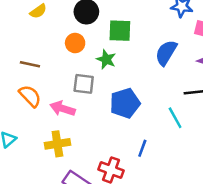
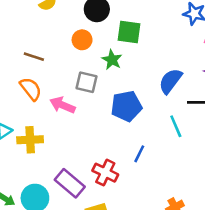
blue semicircle: (166, 53) -> (170, 81), moved
yellow cross: (57, 144) -> (30, 140), moved

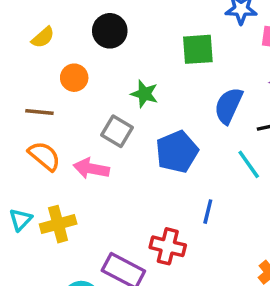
green square: (129, 32) -> (198, 49), moved
orange circle: (82, 40) -> (74, 78), moved
gray square: (87, 82) -> (117, 131), turned 30

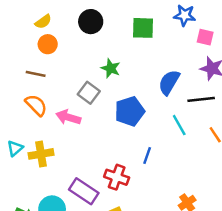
green square: (198, 49) -> (143, 28), moved
orange circle: (74, 78) -> (48, 44), moved

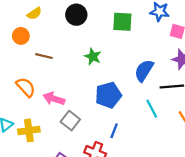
orange circle: (48, 44) -> (21, 36), moved
brown line: (36, 74) -> (44, 56), moved
gray square: (89, 93) -> (70, 121), moved
blue line: (147, 155) -> (114, 131), moved

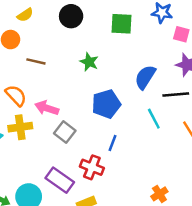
yellow cross: (29, 130) -> (20, 127), moved

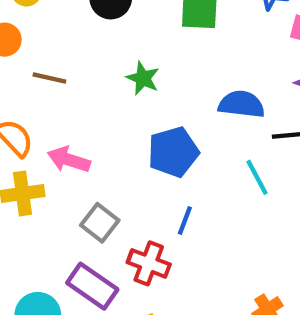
blue semicircle: (145, 77) -> (241, 104), turned 65
gray square: (65, 132) -> (100, 223), moved

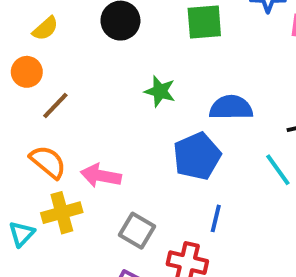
brown line: (49, 78) -> (55, 105), moved, turned -52
blue semicircle: (241, 104) -> (231, 108), moved

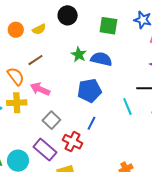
yellow semicircle: (45, 29) -> (39, 29), moved
brown line: (55, 105) -> (35, 60), moved
blue semicircle: (231, 108) -> (101, 59), moved

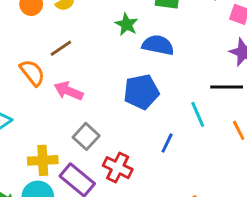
green star: (79, 55) -> (127, 24), moved
yellow cross: (17, 103) -> (43, 160), moved
blue line: (91, 123) -> (167, 143), moved

